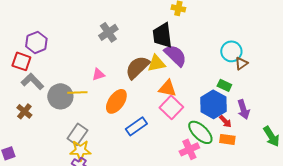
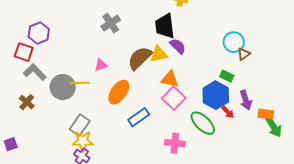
purple semicircle: (175, 55) -> (178, 46), size x0.7
orange rectangle: (227, 139) -> (266, 114), moved
pink cross: (189, 149) -> (175, 143), moved, turned 30

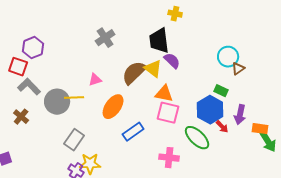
yellow triangle: (159, 54) -> (153, 69), turned 48
pink square: (174, 98) -> (168, 113), turned -30
purple arrow: (246, 100) -> (240, 115), turned 30
yellow star: (83, 141) -> (90, 164), moved

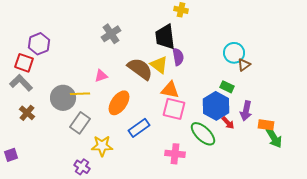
purple semicircle: (172, 61) -> (178, 57), turned 36
brown semicircle: (134, 73) -> (140, 69), turned 80
gray L-shape: (29, 87) -> (21, 83), moved
gray rectangle: (74, 140) -> (80, 123), moved
yellow star: (90, 164) -> (102, 146), moved

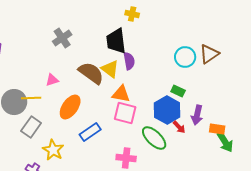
brown triangle: (244, 65) -> (209, 54), moved, size x1.5
yellow star: (102, 146) -> (53, 150), turned 30

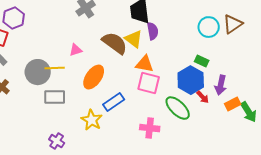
gray rectangle: (31, 127) -> (55, 97), turned 55
orange rectangle: (217, 129) -> (233, 104), moved, turned -35
yellow star: (53, 150) -> (92, 120), moved

